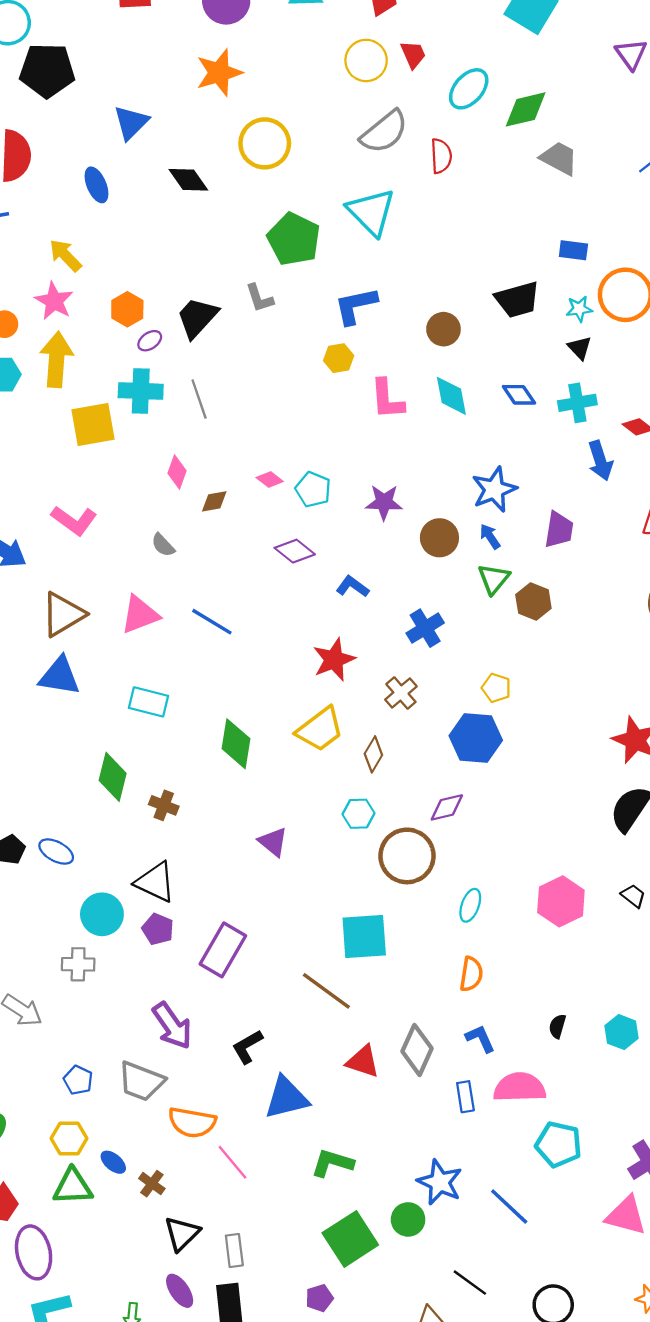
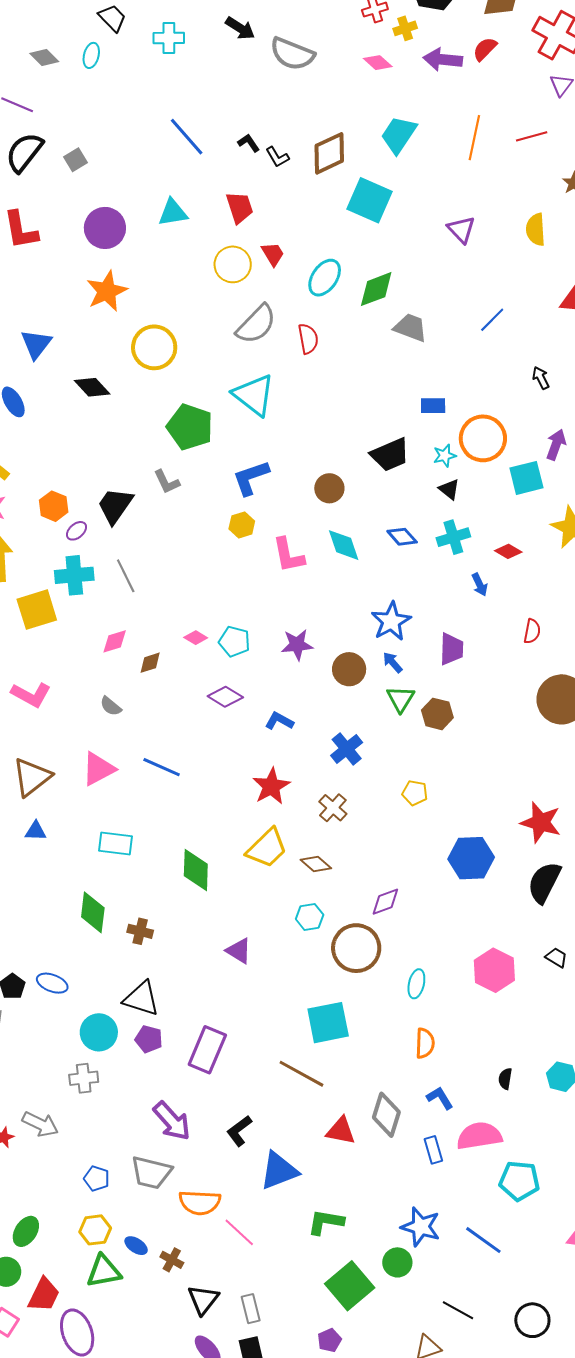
blue arrow: (600, 461) -> (480, 585), size x0.7
pink diamond: (177, 472) -> (115, 641), turned 60
blue triangle: (60, 676) -> (36, 831), size x0.6
blue hexagon: (476, 738) -> (471, 858), moved
brown diamond: (373, 754) -> (316, 864), turned -72

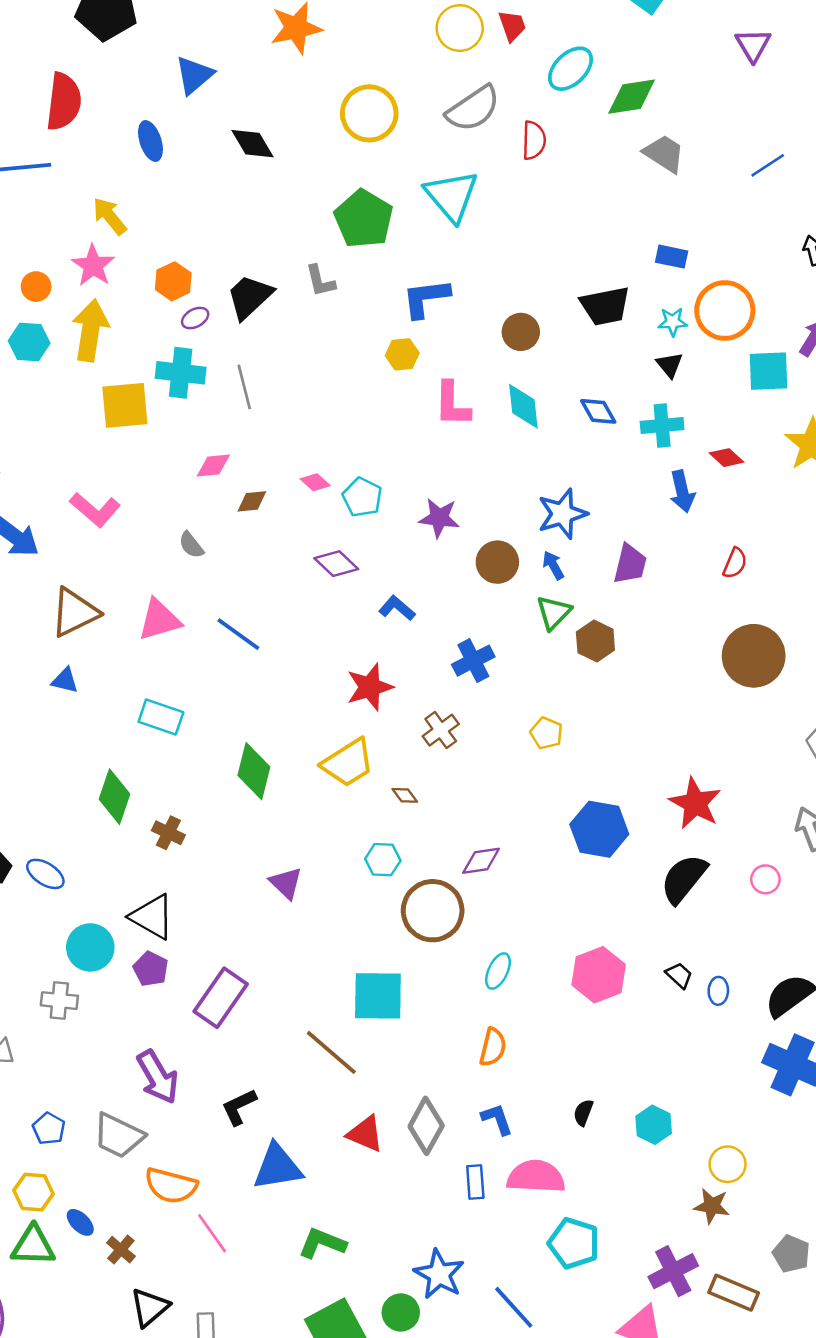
yellow circle: (154, 347) -> (369, 113), moved
blue arrow: (480, 585) -> (682, 491), size x1.4
brown diamond: (316, 864) -> (405, 795), size x0.7

